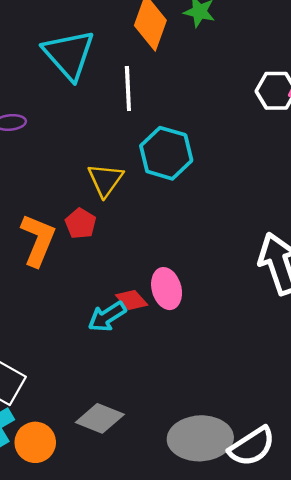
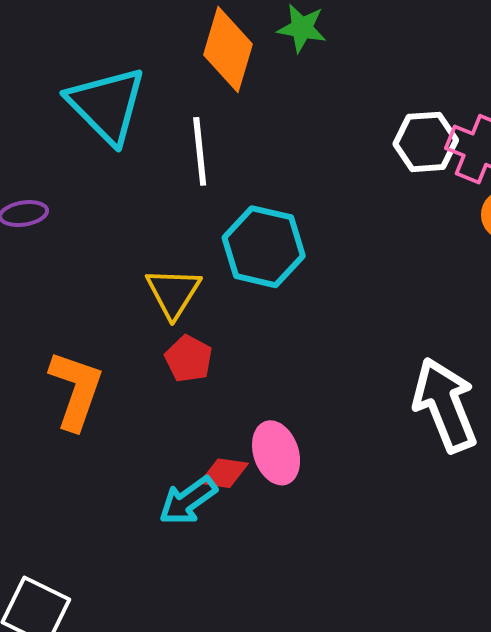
red pentagon: (81, 224) -> (189, 359), moved
red diamond: (132, 300) -> (224, 473), turned -36

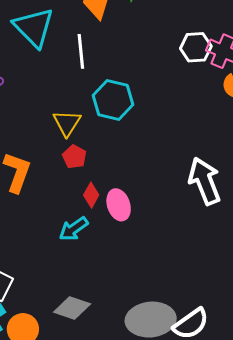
red diamond: (224, 473) -> (91, 195), moved, turned -70

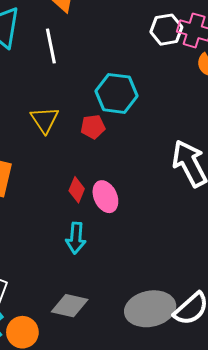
cyan hexagon: (113, 100) -> (117, 93), moved
red pentagon: (74, 157) -> (93, 127), moved, turned -30
cyan arrow: (74, 229) -> (76, 238), moved, turned -44

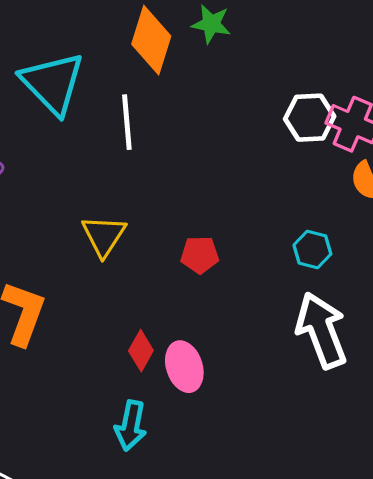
cyan hexagon: (117, 93) -> (312, 249), moved, size x0.6
red pentagon: (93, 127) -> (200, 255), moved

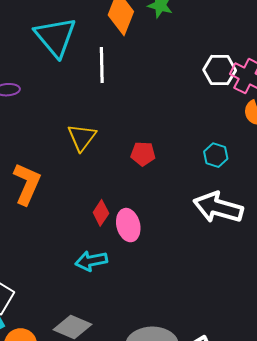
white arrow: (321, 330) -> (218, 208), turned -57
cyan arrow: (131, 426) -> (91, 261), turned 64

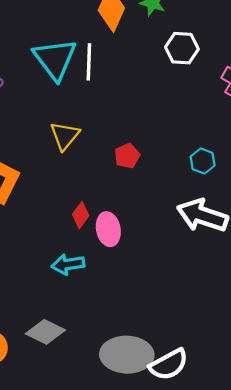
cyan triangle: (55, 37) -> (55, 59), moved
white hexagon: (220, 70) -> (182, 48), moved
red pentagon: (143, 154) -> (127, 156), turned -30

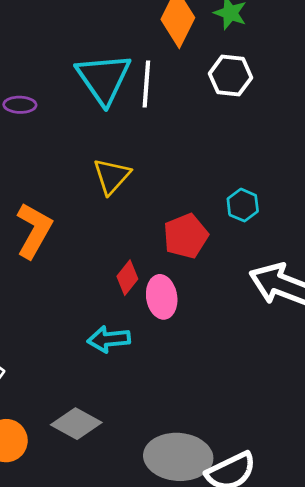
white hexagon: (182, 48) -> (230, 76), moved
red pentagon: (127, 156) -> (186, 236), moved, size x1.4
cyan hexagon: (203, 161) -> (243, 205), moved

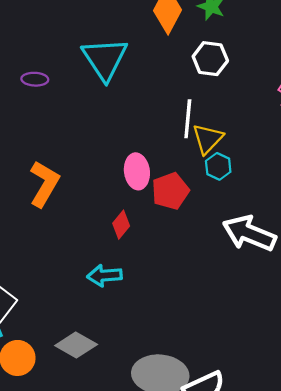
white line: (146, 84) -> (188, 119), moved
yellow triangle: (112, 176) -> (208, 139), moved
pink ellipse: (162, 297) -> (137, 171), moved

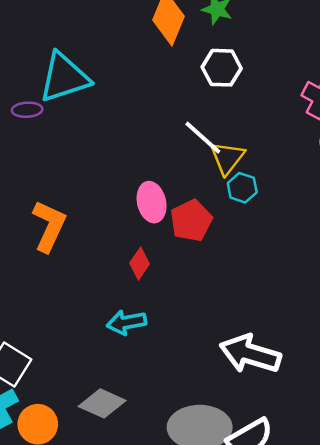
cyan triangle: (105, 59) -> (64, 77), moved, turned 51
white line: (188, 119) -> (203, 138), turned -48
white arrow: (249, 233) -> (250, 354), moved

